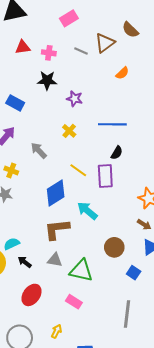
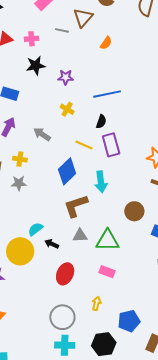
black semicircle: (117, 153) -> (101, 122), moved
cyan arrow: (87, 211) -> (101, 182), turned -125

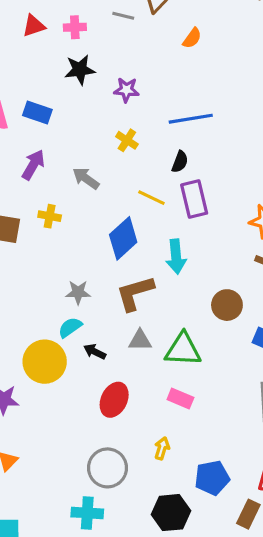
gray star: (19, 183) -> (78, 292), moved
cyan cross: (65, 345) -> (87, 513), moved

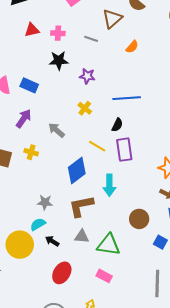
gray line: (123, 16) -> (91, 39), moved

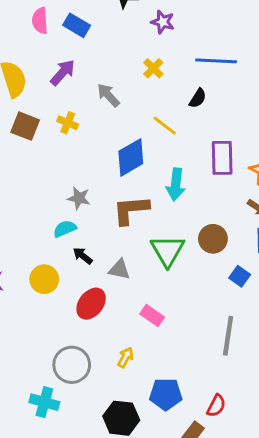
purple rectangle: (124, 150) -> (222, 158), moved
gray triangle: (82, 236) -> (119, 269), moved
yellow circle: (20, 245) -> (44, 279), moved, size x0.7
green triangle: (109, 245) -> (167, 251), moved, turned 45

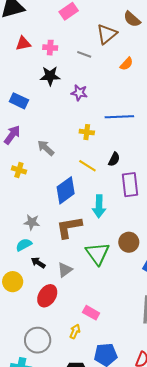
yellow cross: (153, 68) -> (87, 132), moved, turned -32
black semicircle: (198, 98) -> (114, 159), moved
gray triangle: (119, 269) -> (65, 270), turned -42
pink rectangle: (152, 315) -> (91, 313), moved

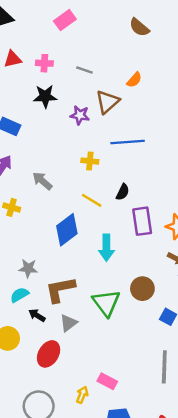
brown triangle: (107, 34) -> (107, 102), moved
brown L-shape: (69, 227) -> (60, 290), moved
pink rectangle: (91, 313) -> (107, 381), moved

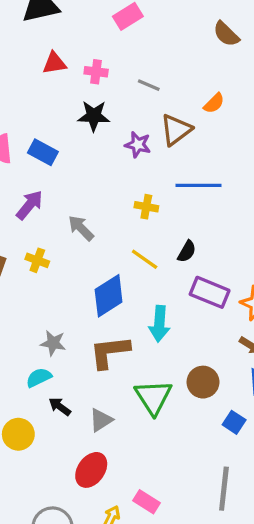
purple rectangle: (142, 221) -> (210, 292), turned -64
brown L-shape: (60, 290) -> (110, 352), moved
red ellipse: (49, 354) -> (91, 470), moved

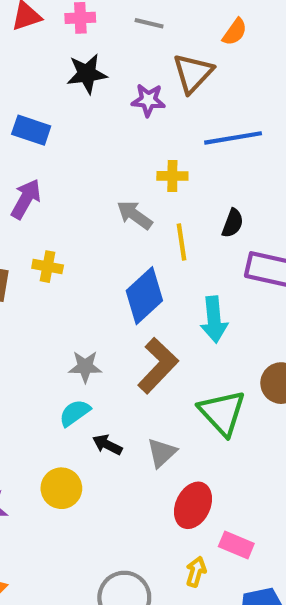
gray arrow: (81, 228) -> (135, 215), moved
yellow line: (145, 259) -> (182, 242), turned 56
brown L-shape: (110, 352) -> (158, 366), turned 150
red ellipse: (91, 470) -> (193, 505), moved

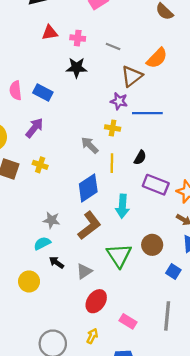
orange semicircle: (235, 32) -> (157, 58), size x1.5
purple star: (148, 100) -> (119, 101), moved
pink rectangle: (236, 545) -> (128, 321), moved

